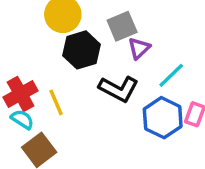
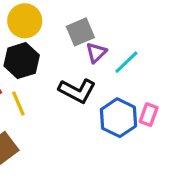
black hexagon: (81, 50) -> (22, 61), moved
cyan line: (171, 75) -> (126, 62), moved

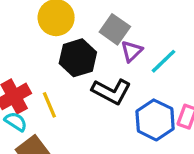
gray square: (80, 32) -> (115, 29), turned -32
black hexagon: (22, 61) -> (78, 58), moved

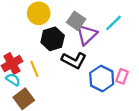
purple triangle: (132, 51) -> (87, 35), size x1.5
cyan line: (163, 61) -> (113, 23), moved

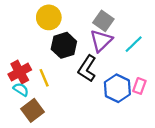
gray square: (76, 21) -> (103, 21), moved
cyan line: (113, 23) -> (134, 44), moved
black L-shape: (74, 60) -> (87, 69), turned 95

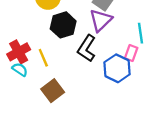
cyan line: (134, 44) -> (141, 33), moved, turned -54
pink rectangle: (139, 86) -> (131, 53), moved
brown square: (33, 110) -> (53, 91), moved

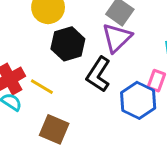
yellow line: (43, 58) -> (42, 87), turned -36
brown square: (53, 91) -> (54, 129), turned -30

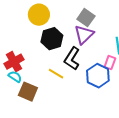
yellow line: (42, 87) -> (56, 74), moved
brown square: (54, 129) -> (28, 92), moved

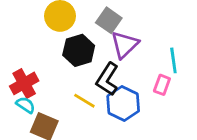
gray square: (86, 18) -> (109, 20), moved
blue hexagon: (98, 76) -> (123, 104), moved

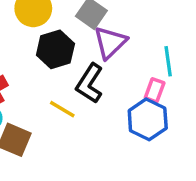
blue hexagon: (123, 104) -> (148, 119), moved

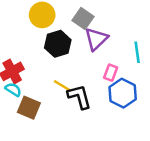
black L-shape: (90, 83) -> (79, 97), moved, turned 132
pink rectangle: (155, 90) -> (111, 73), moved

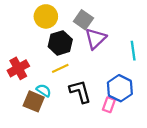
pink rectangle: (111, 73) -> (109, 105), moved
yellow line: (63, 86) -> (60, 68), moved, turned -56
cyan semicircle: (13, 90) -> (44, 90), moved

